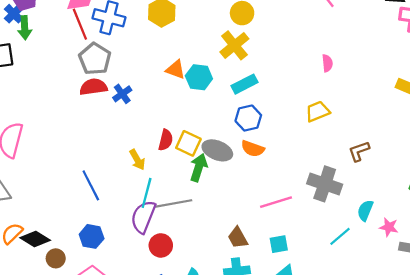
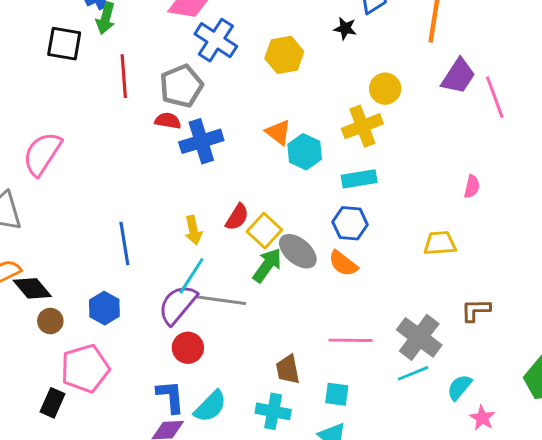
red line: (80, 24) -> (124, 76), moved
red semicircle: (93, 87) -> (168, 121), size x0.7
blue cross: (122, 94) -> (201, 141), size x1.6
cyan line: (340, 236) -> (413, 373), moved

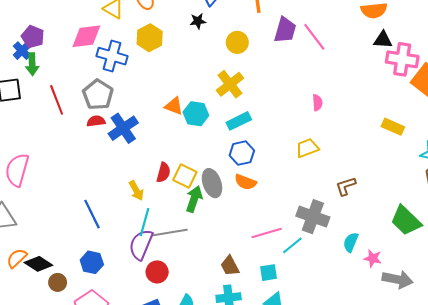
yellow hexagon: (284, 55) -> (150, 38), moved
yellow circle: (385, 89) -> (237, 42), moved
gray ellipse: (298, 251) -> (212, 183), turned 48
cyan line: (413, 373) -> (292, 245), moved

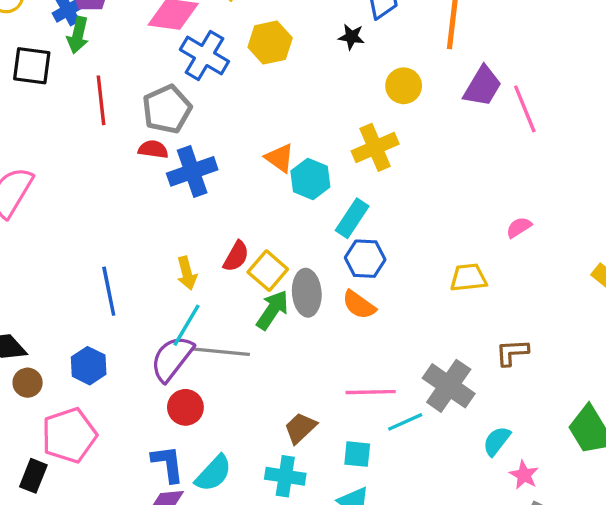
pink semicircle: (317, 103) -> (519, 227), moved, turned -133
cyan rectangle: (239, 121) -> (352, 218), moved, turned -45
brown trapezoid: (230, 266) -> (300, 428), turned 60

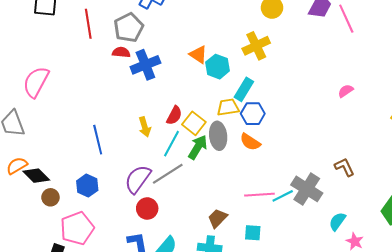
yellow trapezoid: (468, 278) -> (228, 107), moved
cyan line: (186, 325) -> (172, 144), moved
gray line: (222, 352) -> (168, 174), turned -36
brown L-shape: (512, 352) -> (344, 167), turned 70
cyan line: (405, 422) -> (283, 196), moved

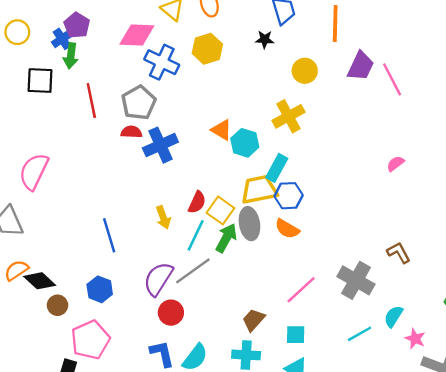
yellow trapezoid: (228, 107) -> (259, 190), size x1.4
pink line: (259, 195) -> (301, 290), turned -36
cyan line: (283, 196) -> (360, 334), moved

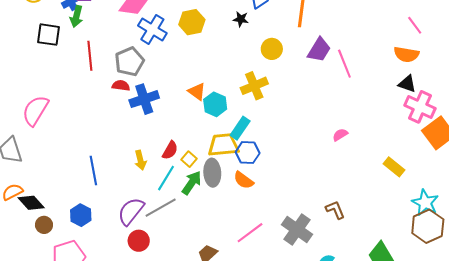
yellow square: (220, 210) -> (189, 159), size x0.7

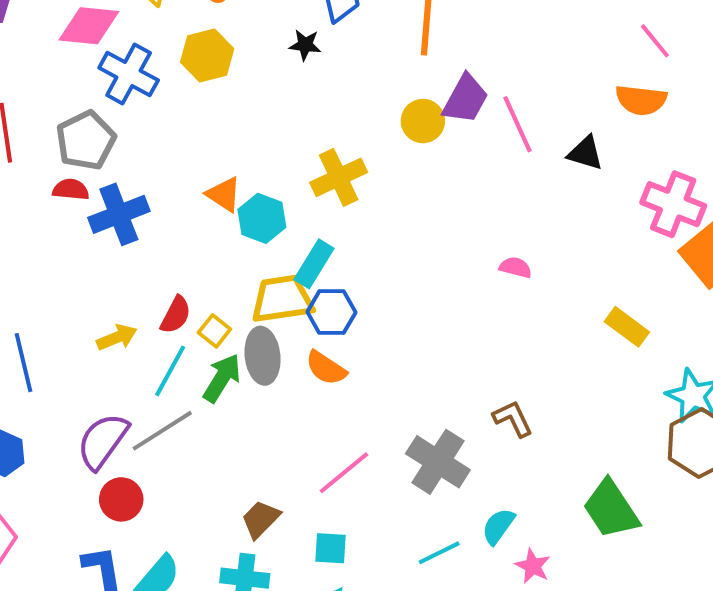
yellow circle: (272, 49) -> (423, 121), moved
black triangle: (407, 84) -> (585, 153), moved
pink semicircle: (340, 135) -> (516, 267), turned 49
yellow arrow: (140, 160) -> (117, 337), turned -96

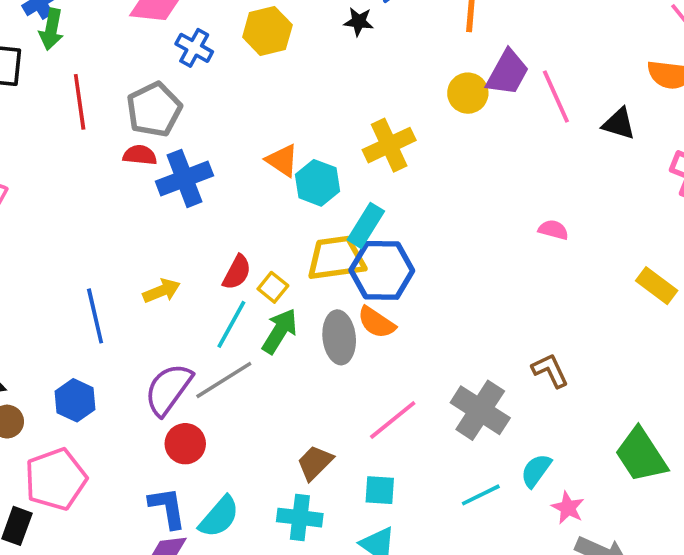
blue cross: (129, 74) -> (194, 48), size x0.7
blue hexagon: (331, 312) -> (382, 270), size x1.4
yellow arrow: (117, 337) -> (162, 291), moved
gray ellipse: (263, 356) -> (339, 337), moved

